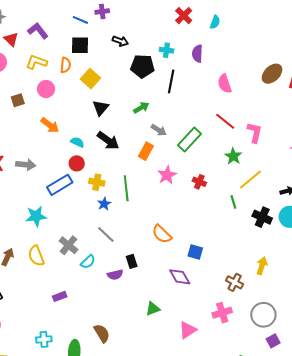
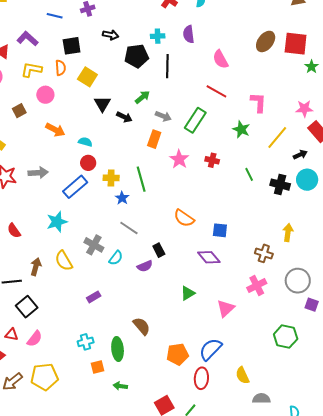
blue line: (80, 20) -> (55, 16), moved
red line: (225, 121) -> (216, 91), moved
black arrow: (108, 140) -> (124, 117), moved, size x0.7
yellow line: (250, 180) -> (277, 138), moved
purple square: (273, 341) -> (312, 305), turned -32

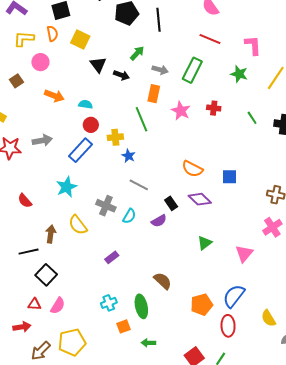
green line: (141, 179) -> (141, 119), moved
purple diamond: (209, 257) -> (200, 199), moved

